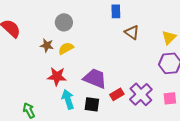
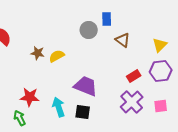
gray circle: (64, 22) -> (89, 30), moved
red star: (57, 76) -> (30, 97), moved
red rectangle: (117, 94) -> (134, 76), moved

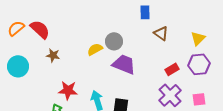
gray circle: (89, 30) -> (114, 41), moved
brown star: (38, 53) -> (53, 55), moved
purple trapezoid: (86, 86) -> (124, 64), moved

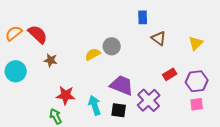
purple trapezoid: (124, 64) -> (122, 85), moved
purple hexagon: (199, 64) -> (197, 81), moved
purple cross: (170, 95) -> (149, 100), moved

